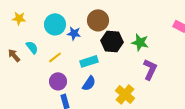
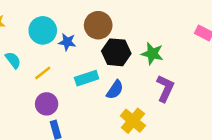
blue semicircle: (89, 83) -> (115, 90), moved

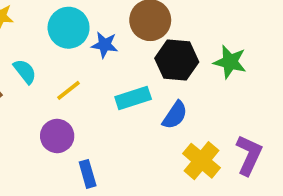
purple L-shape: (165, 88) -> (249, 155), moved
purple circle: (47, 104) -> (57, 136), moved

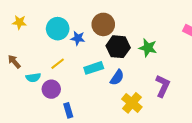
cyan semicircle: (25, 71) -> (33, 77), moved, turned 120
purple L-shape: (249, 155) -> (163, 86), moved

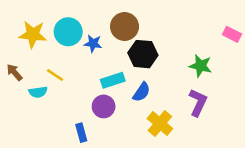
yellow star: (19, 22) -> (33, 34), moved, size x1.5
green star: (148, 48) -> (201, 66), moved
yellow line: (58, 64) -> (55, 75), moved, turned 72
purple circle: (51, 89) -> (104, 106), moved

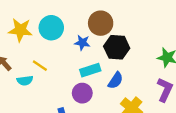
blue star: (93, 44) -> (82, 43), moved

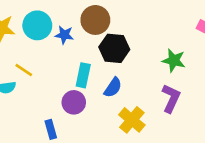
blue star: (82, 43) -> (64, 35), moved
cyan rectangle: (90, 70) -> (83, 75), turned -60

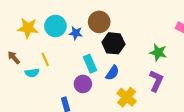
yellow line: (24, 70) -> (45, 60), turned 32
cyan rectangle: (83, 75) -> (90, 64), turned -36

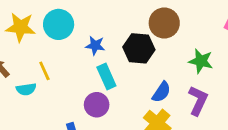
brown circle: (99, 22) -> (164, 23), moved
blue star: (76, 33) -> (95, 46), moved
blue semicircle: (112, 73) -> (161, 92), moved

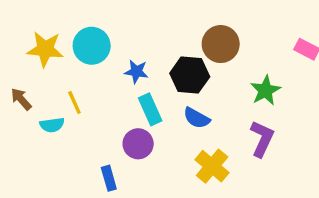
green star: (201, 61) -> (265, 90), turned 30
blue semicircle: (161, 92) -> (197, 118), moved, turned 85

